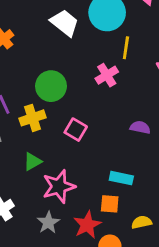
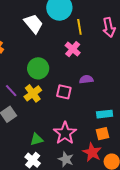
white trapezoid: (65, 23) -> (33, 24), turned 30
purple semicircle: (140, 127) -> (86, 79), moved
green triangle: (32, 162) -> (37, 139), moved, turned 32

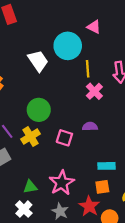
pink cross: (73, 49) -> (94, 91), moved

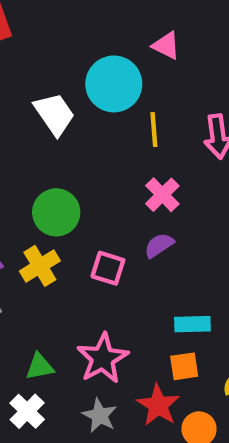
pink cross: (94, 91) -> (162, 195), moved
purple semicircle: (90, 126) -> (159, 245), turned -32

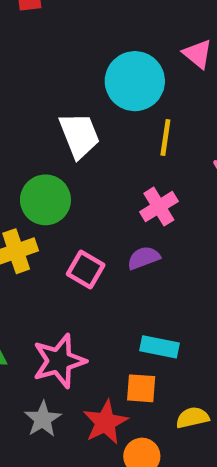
white trapezoid: (54, 114) -> (79, 135), moved

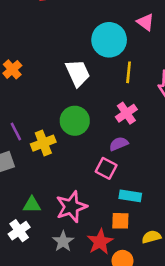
green circle: (45, 200) -> (75, 121), moved
pink square: (86, 269) -> (106, 168), moved

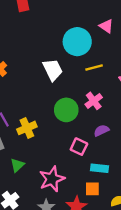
yellow line: (129, 72) -> (94, 67), turned 72
green circle: (75, 121) -> (66, 110), moved
purple semicircle: (119, 144) -> (101, 130), moved
green triangle: (32, 205) -> (17, 165), moved, turned -40

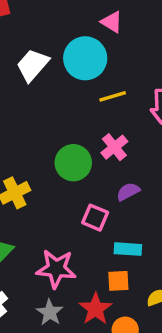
pink triangle: (106, 26) -> (112, 22), moved
white trapezoid: (53, 70) -> (33, 65), moved, turned -110
pink star: (52, 179) -> (56, 269), turned 30

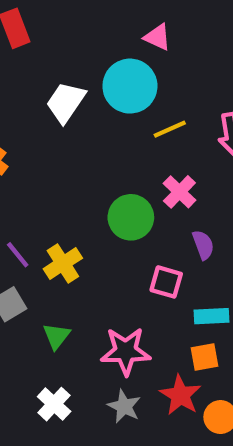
purple semicircle: (128, 192) -> (203, 245), turned 105

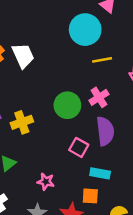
white trapezoid: (66, 102) -> (23, 56), moved, turned 108
purple semicircle: (203, 245) -> (105, 131), size x1.6
pink star: (126, 351) -> (46, 182), size x0.6

